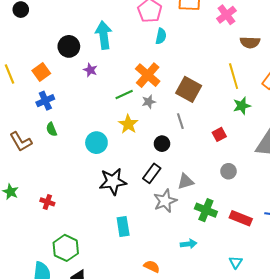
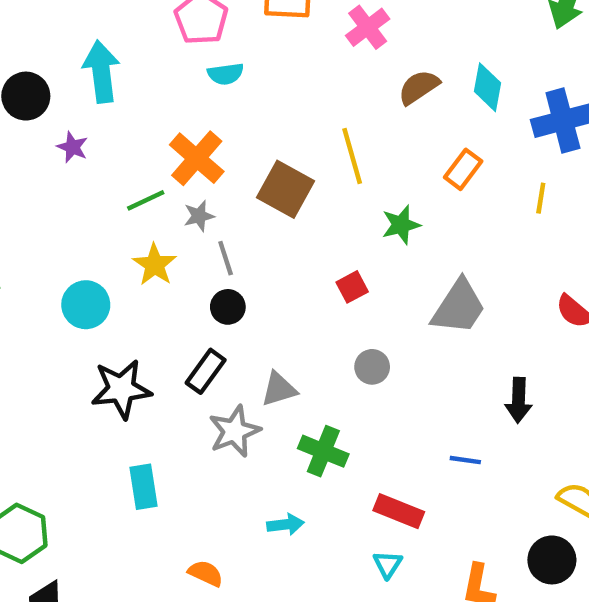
cyan semicircle: (161, 36) -> (226, 74), turned 70
brown semicircle: (250, 42) -> (419, 87), turned 144
yellow line: (234, 76) -> (352, 156), moved
gray line: (180, 121) -> (226, 258), moved
red rectangle: (241, 218) -> (399, 511), moved

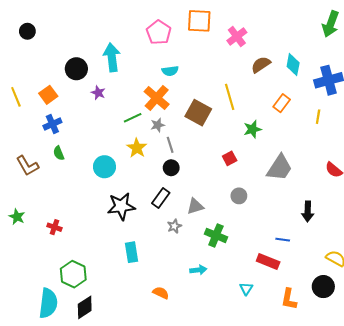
cyan semicircle: (226, 74) -> (170, 71), moved
gray star: (234, 431) -> (174, 226), size x0.6
red rectangle: (399, 511) -> (268, 262), moved

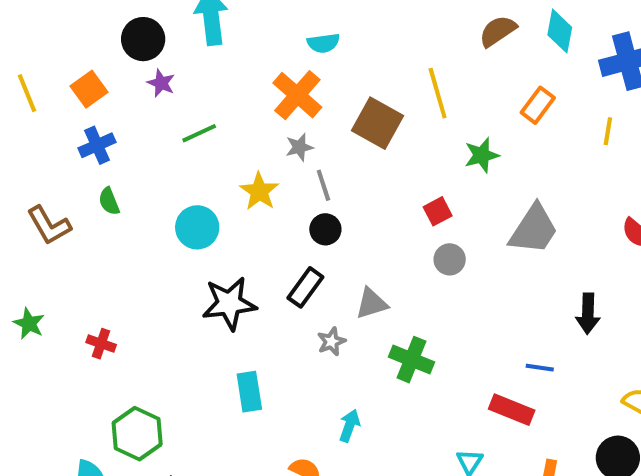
purple star: (98, 93) -> (161, 83), moved
green line: (133, 118) -> (199, 133), moved
gray circle: (239, 196) -> (450, 259), moved
cyan arrow: (198, 270) -> (349, 426), moved, turned -63

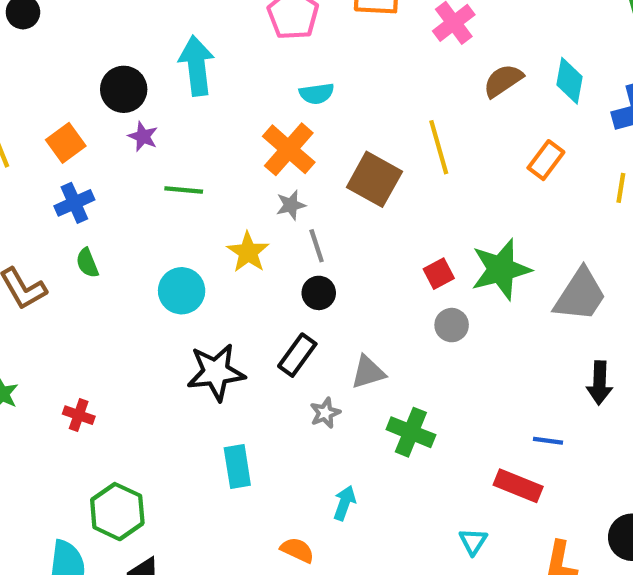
green line: (199, 133) -> (184, 190), turned 30
green star: (482, 155) -> (501, 269), moved, size x1.6
gray trapezoid: (534, 229) -> (580, 295), moved

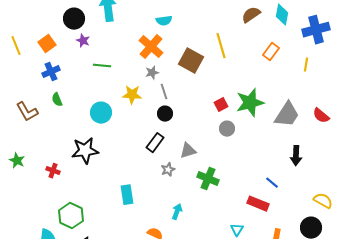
yellow star: (248, 252) -> (132, 95), turned -30
black star: (216, 372) -> (85, 151), moved
blue line: (548, 441) -> (272, 183), turned 32

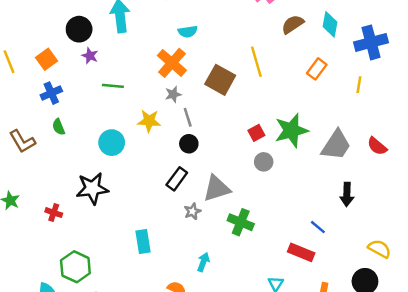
gray triangle: (188, 151) -> (217, 188), size x1.4

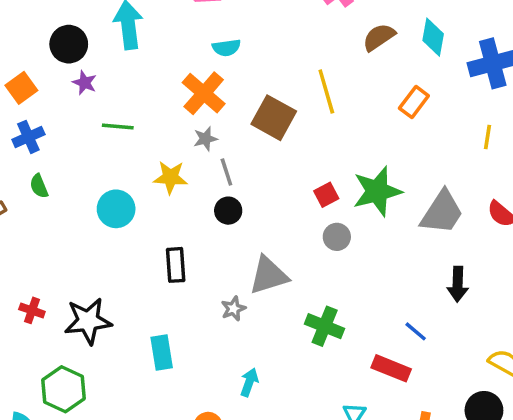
yellow line: (359, 85) -> (487, 137), moved
black rectangle: (177, 179) -> (176, 265), moved, turned -40
black star: (92, 188) -> (88, 321), moved
green cross: (241, 222) -> (325, 326), moved

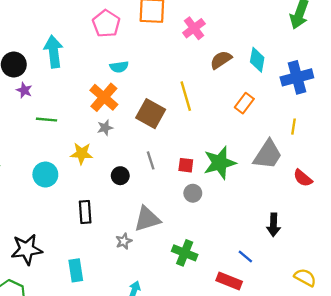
gray line: (226, 172) -> (151, 160), moved
red square: (326, 195) -> (186, 165), turned 35
gray trapezoid: (442, 212) -> (268, 155), moved

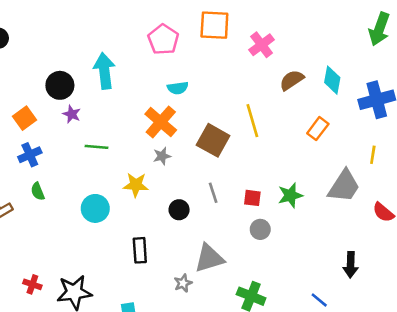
green star: (220, 163) -> (290, 195), size x0.7

